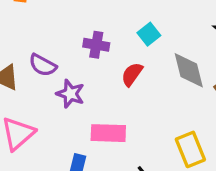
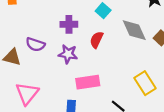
purple star: (70, 94) -> (68, 54), moved

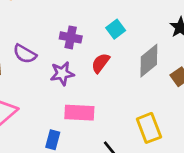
gray diamond: (134, 30) -> (149, 61), turned 64
purple star: (68, 54) -> (62, 73), turned -30

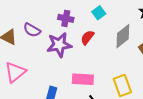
purple star: (62, 73) -> (59, 45), size x1.4
pink rectangle: (79, 113) -> (83, 79), moved

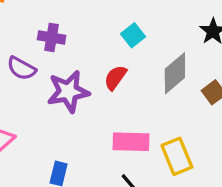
purple cross: (66, 18) -> (52, 37), moved
pink rectangle: (83, 79) -> (131, 142), moved

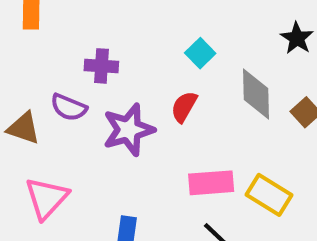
gray diamond: (175, 73) -> (256, 94), turned -45
yellow rectangle: (177, 156) -> (269, 195), turned -30

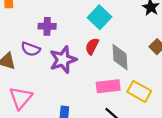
cyan square: (200, 53) -> (100, 17), size x1.5
gray diamond: (256, 94) -> (120, 57), moved

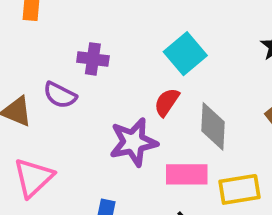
purple star: (63, 60) -> (133, 142), moved
yellow rectangle: (139, 91) -> (239, 189), turned -45

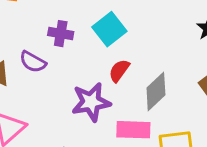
cyan square: (185, 54) -> (109, 29), moved
gray diamond: (213, 126) -> (156, 91), turned 42

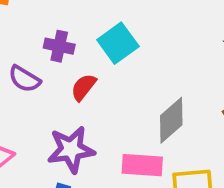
red semicircle: (119, 71) -> (84, 87), moved
purple star: (91, 102) -> (71, 150), moved

